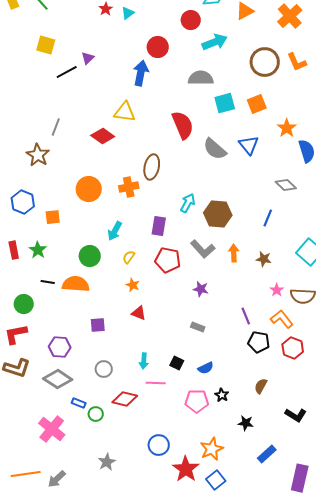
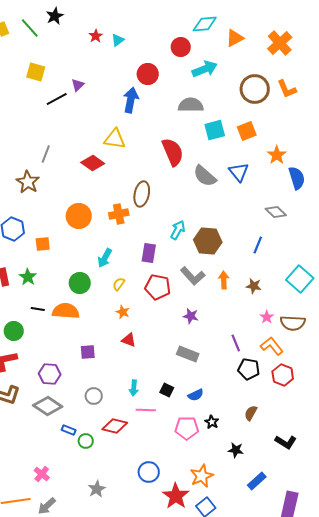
gray rectangle: (198, 327) -> (188, 354), size x1.5
pink cross: (52, 429) -> (42, 474), moved, size x0.6

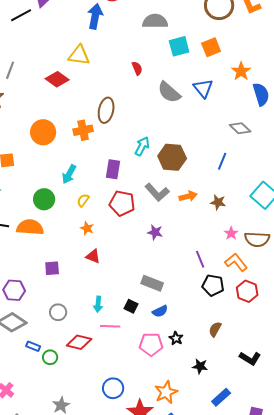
red semicircle: (173, 152) -> (137, 68), size x0.5
orange arrow: (224, 280) -> (188, 196), turned 78
gray rectangle: (188, 354) -> (152, 283), moved

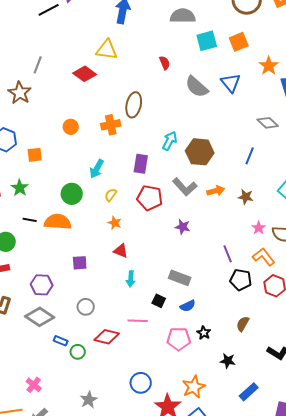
orange circle: (43, 132) -> (71, 127), size x0.6
cyan arrow: (98, 304) -> (131, 279), moved

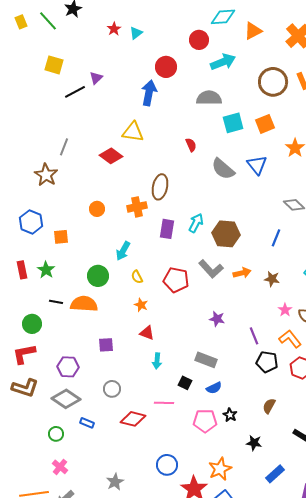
purple rectangle: (141, 164) -> (167, 229), moved
yellow semicircle: (111, 195) -> (137, 277), turned -64
purple star: (183, 227) -> (217, 319), moved
green circle: (78, 352) -> (56, 434), moved

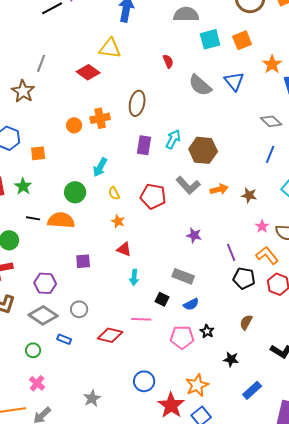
orange cross: (137, 207) -> (100, 118), moved
blue line: (276, 238) -> (270, 154), moved
gray circle: (112, 389) -> (79, 309), moved

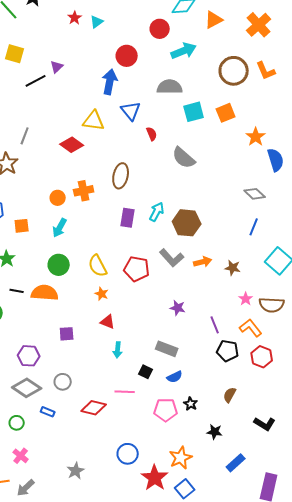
blue triangle: (234, 81) -> (131, 111), moved
cyan arrow: (100, 167) -> (60, 228), moved
yellow semicircle: (114, 193) -> (98, 266), size x1.6

